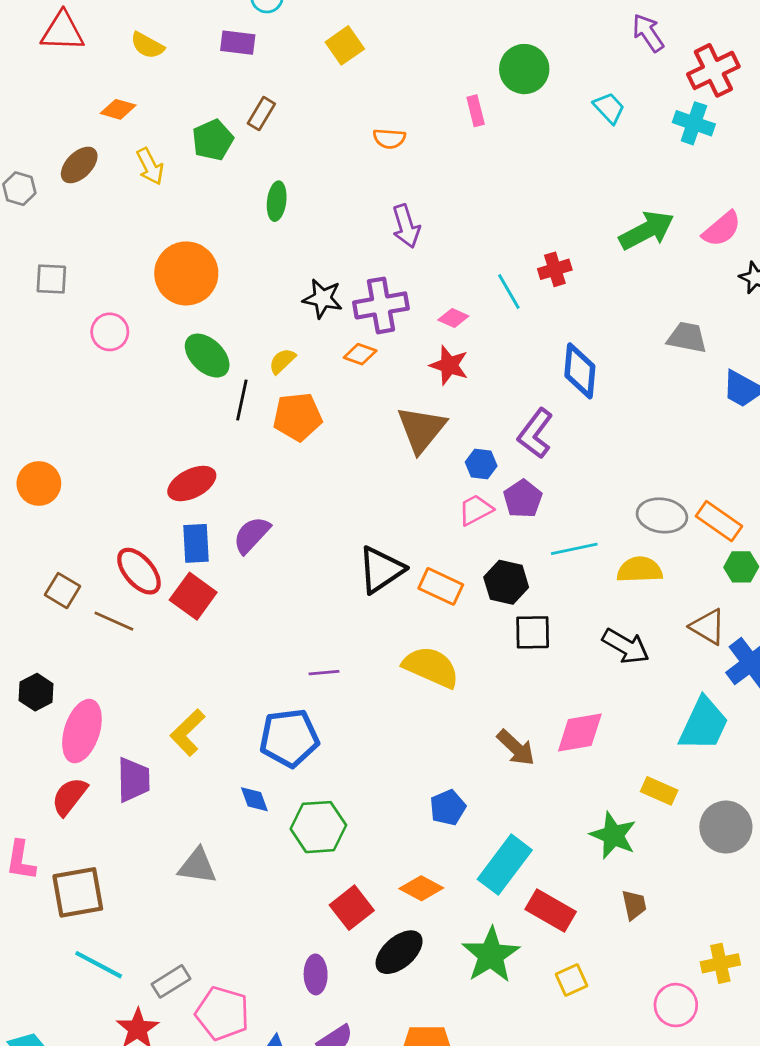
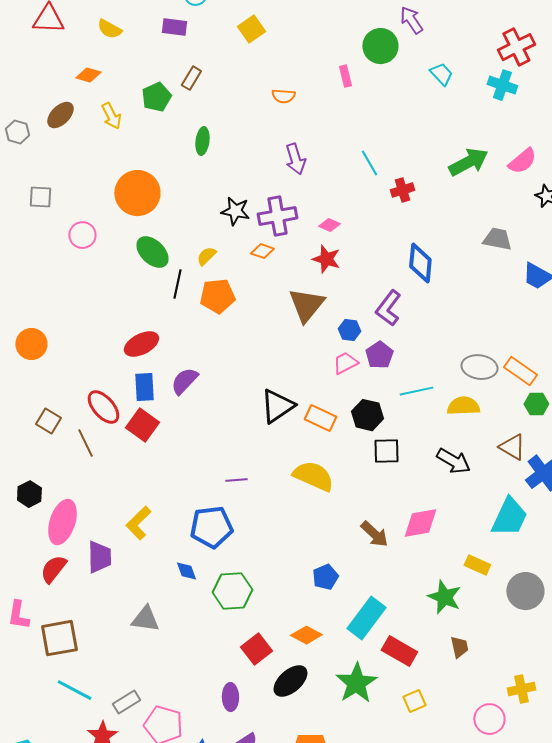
purple arrow: (648, 33) -> (411, 20), moved
cyan line: (509, 292) -> (369, 163), moved
brown line: (114, 621) -> (85, 443), turned 40

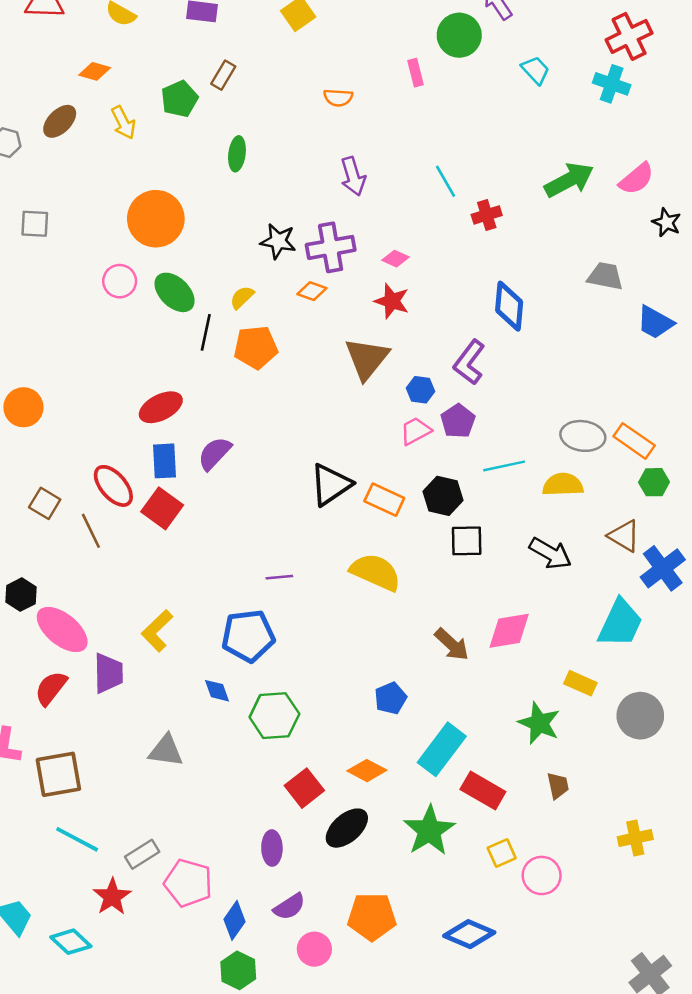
pink circle: (82, 235) -> (120, 281), moved
pink ellipse: (62, 522) -> (62, 630), turned -69
pink circle: (489, 719) -> (542, 875), moved

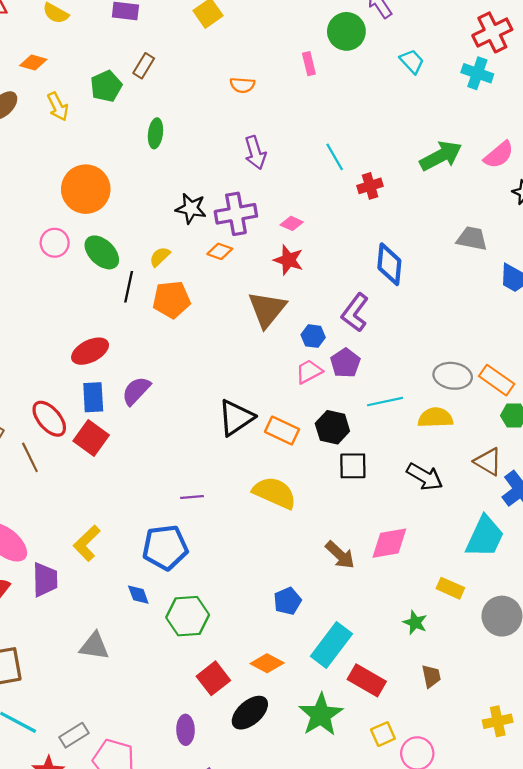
green star: (539, 723) -> (415, 623), size x0.7

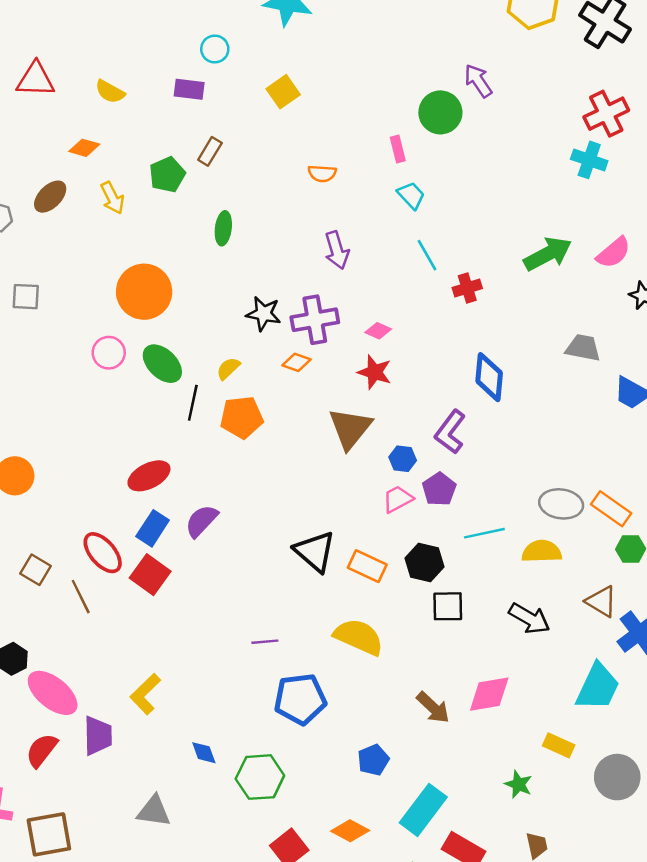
cyan trapezoid: (412, 61) -> (411, 195), moved
blue rectangle: (93, 397) -> (153, 528), turned 36
black triangle: (236, 418) -> (315, 551), turned -45
blue pentagon: (165, 547) -> (300, 699), moved

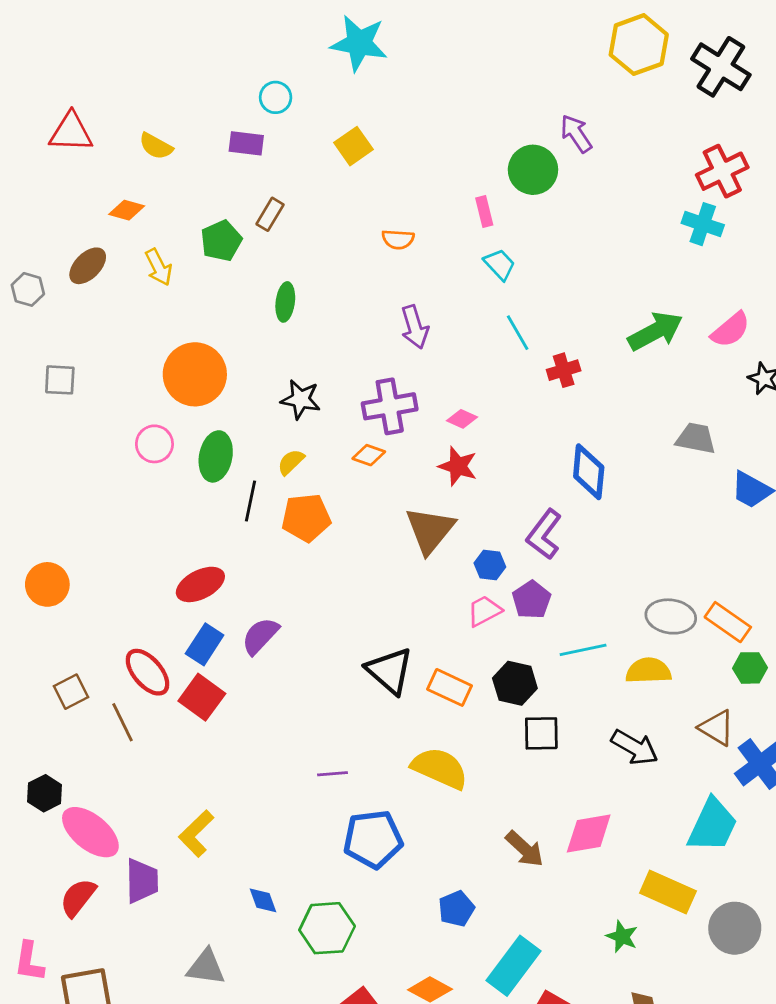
black star: (264, 314) -> (301, 399), moved
green ellipse: (162, 364) -> (216, 456), turned 57
brown square: (36, 570) -> (71, 692), turned 32
yellow rectangle: (559, 745) -> (668, 892), size x1.5

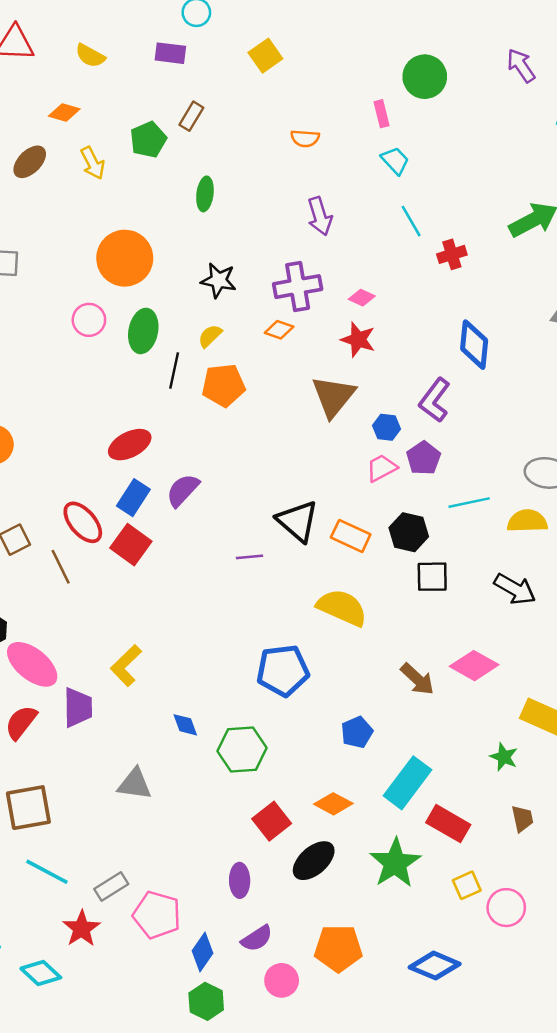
purple arrow: (576, 134) -> (521, 66), moved
purple line: (333, 774) -> (249, 557), moved
pink diamond: (589, 834) -> (474, 666), turned 39

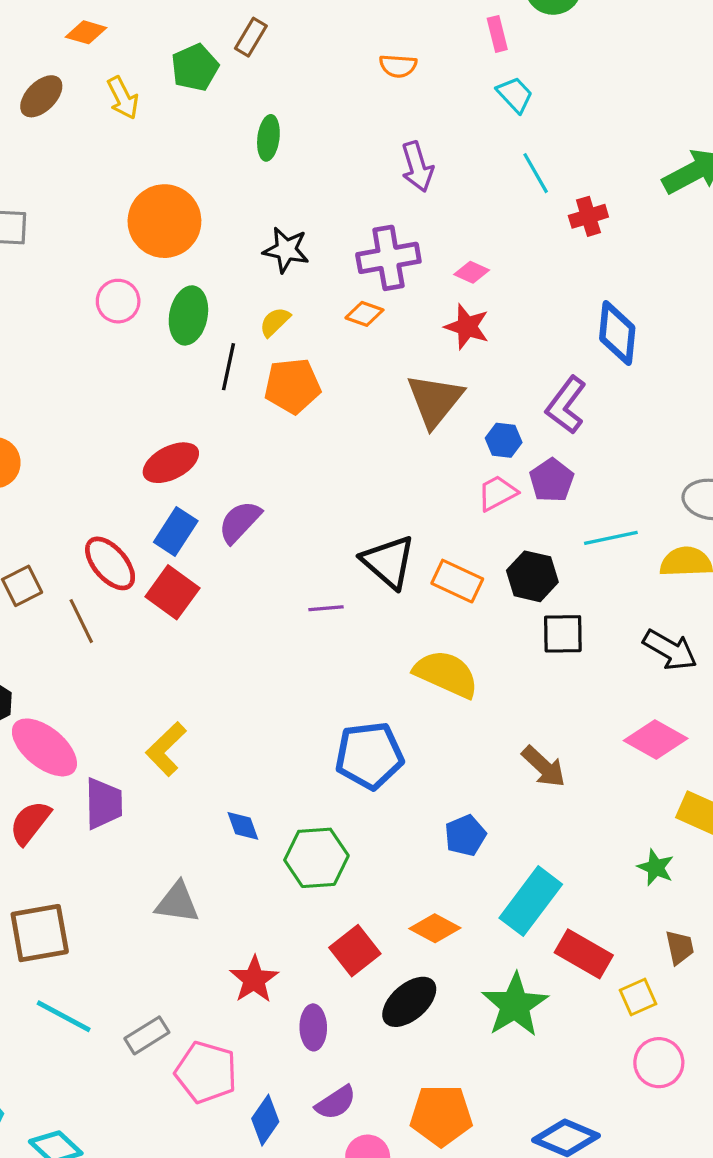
pink diamond: (474, 666) -> (656, 739), moved
yellow square: (467, 885) -> (638, 997), moved
red star: (82, 929) -> (254, 979), moved

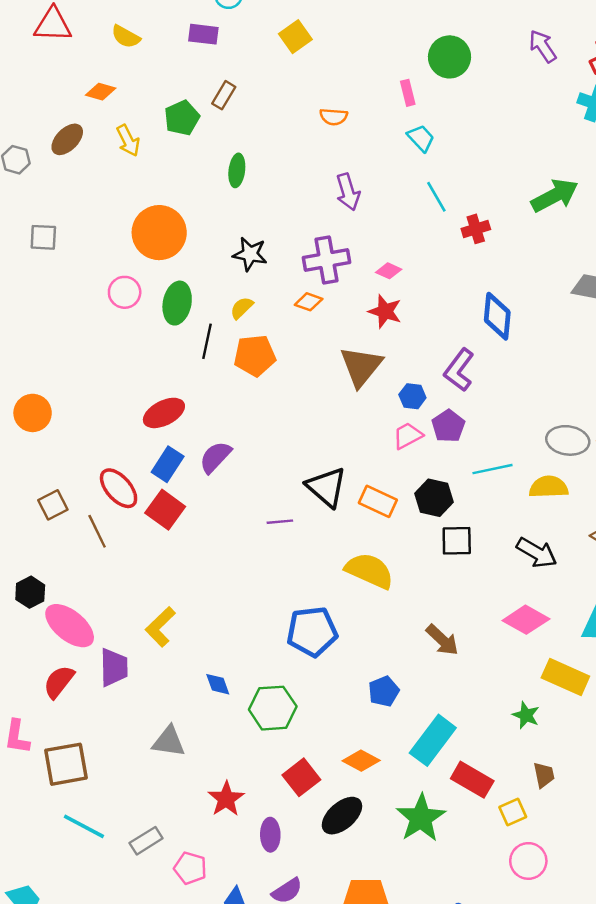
pink pentagon: (206, 1072) -> (190, 868), size x0.7

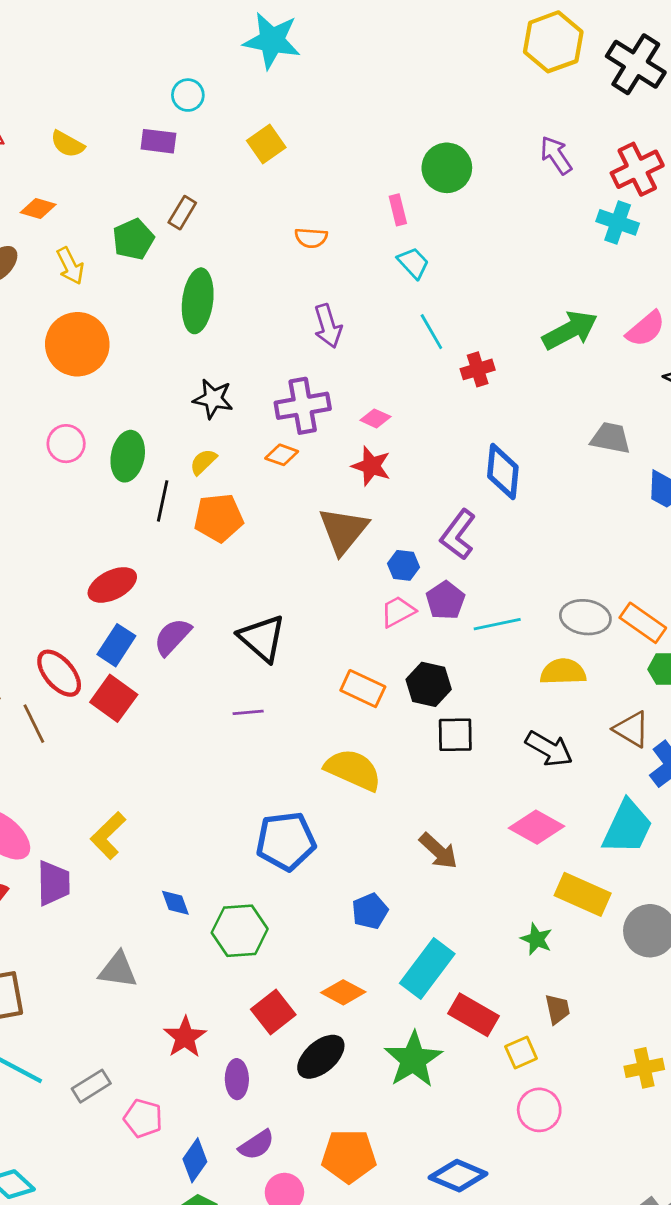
green ellipse: (237, 170) -> (198, 301), size x1.6
orange circle: (159, 233) -> (77, 344), moved
cyan line: (493, 469) -> (497, 624), moved
black triangle: (326, 487) -> (262, 638), moved

